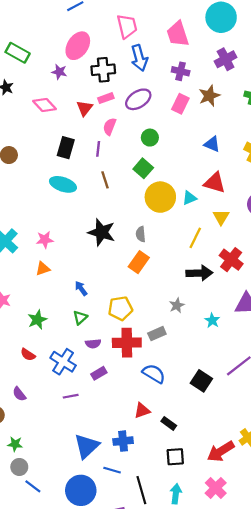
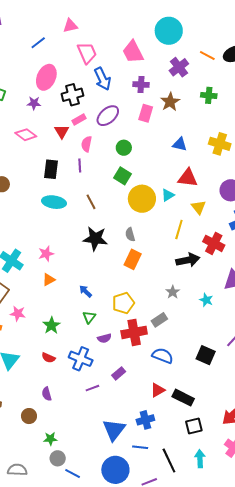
brown line: (105, 180) -> (91, 202), moved
purple rectangle: (99, 373) -> (119, 373), moved
purple semicircle: (19, 394) -> (47, 394), turned 32
black rectangle: (169, 423) -> (183, 398), size x1.5

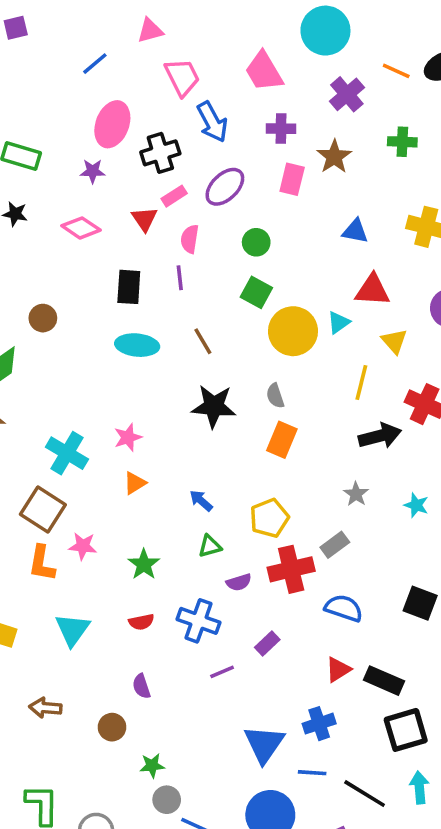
green triangle: (89, 317) -> (210, 546), turned 40
red semicircle: (48, 358) -> (141, 622), turned -32
black square: (194, 426) -> (406, 730), size x1.4
black line: (169, 461) -> (365, 794), turned -30

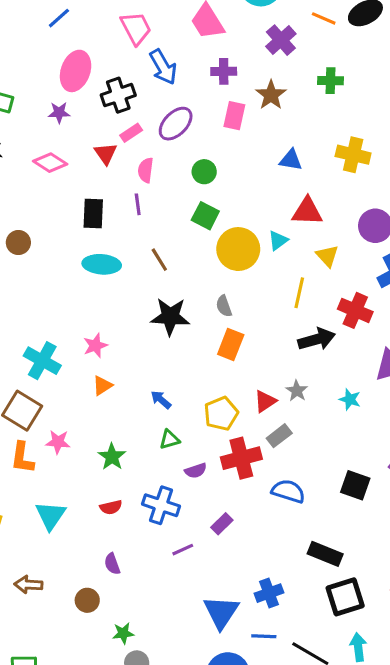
red triangle: (338, 670) -> (265, 401), moved

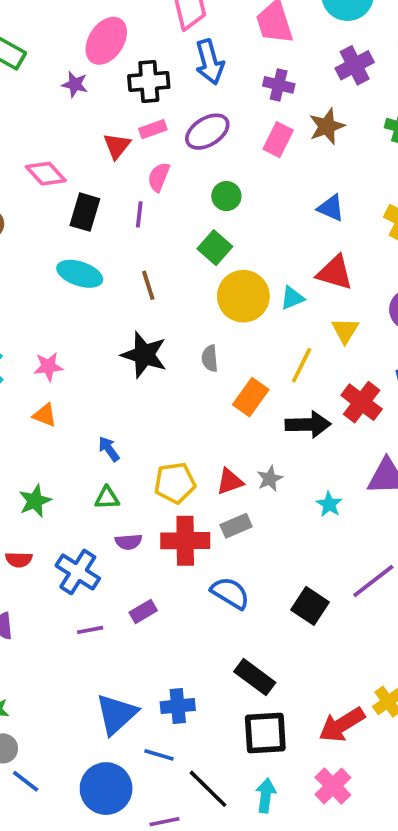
pink diamond: (50, 163) -> (46, 174), moved
orange rectangle: (231, 345) -> (251, 397), moved
orange triangle: (102, 386) -> (45, 415), turned 40

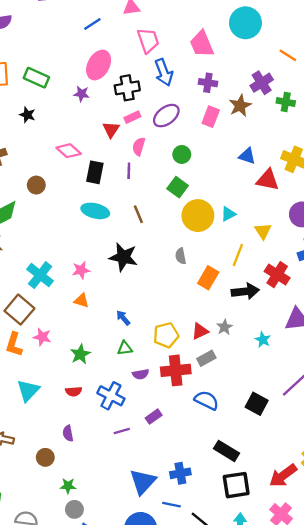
purple cross: (355, 65) -> (262, 83), moved
red triangle: (335, 273) -> (268, 180), moved
black star: (144, 355) -> (123, 257), moved

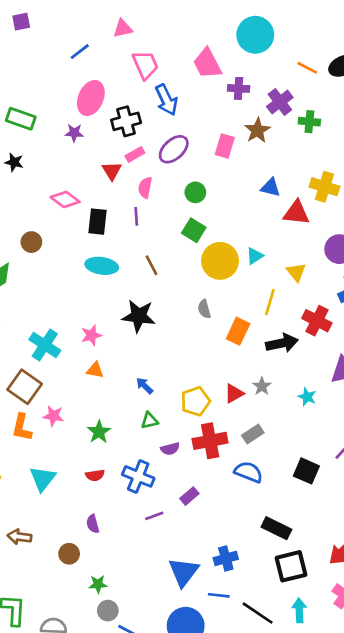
purple cross: (208, 83) -> (239, 88), moved
gray rectangle: (206, 358) -> (253, 434), moved

